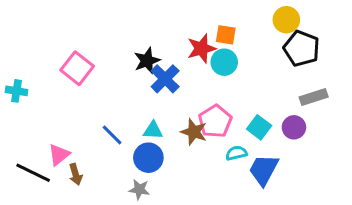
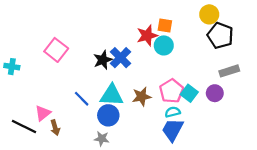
black star: (147, 61) -> (103, 60), moved
pink pentagon: (215, 121) -> (172, 91), moved
cyan triangle: (153, 130) -> (112, 95), size x1.6
brown star: (194, 132) -> (142, 96), turned -30
blue trapezoid: (264, 170) -> (173, 130), moved

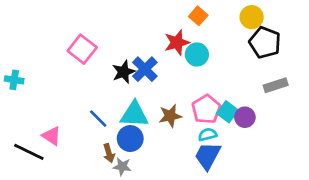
orange square: (165, 26) -> (198, 16), moved, turned 32
pink square: (56, 50) -> (82, 49), moved
purple circle: (215, 93) -> (245, 117), moved
pink triangle: (43, 113) -> (52, 136), turned -49
brown arrow: (55, 128) -> (109, 153), moved

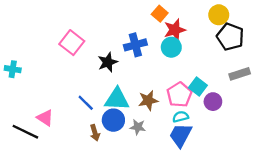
orange square: (198, 16) -> (160, 14), moved
red star: (177, 42) -> (175, 30), moved
blue cross: (145, 69) -> (135, 45), moved, turned 30
cyan square: (228, 112) -> (198, 87), moved
gray star: (122, 167) -> (138, 127), moved

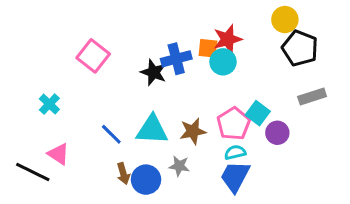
orange square: (160, 14) -> (208, 48), moved, turned -35
black star: (108, 62) -> (154, 72), moved, turned -30
cyan cross: (13, 69) -> (49, 104), moved, turned 35
blue circle: (113, 120) -> (146, 180), moved

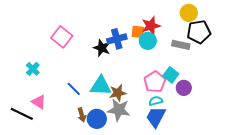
black pentagon: (300, 48) -> (199, 32), turned -30
gray rectangle: (312, 97) -> (181, 45), moved, turned 30
brown star: (193, 131) -> (118, 93), moved
gray star: (179, 166) -> (119, 110), size x1.6

